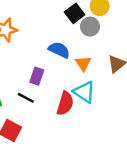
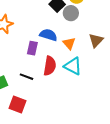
purple rectangle: (37, 76) -> (32, 48), moved
red semicircle: (65, 103) -> (50, 66), moved

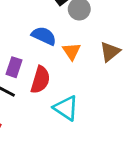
purple rectangle: (32, 48) -> (14, 67), moved
cyan triangle: (73, 66) -> (66, 108), moved

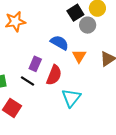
cyan triangle: (66, 108) -> (71, 98), turned 30

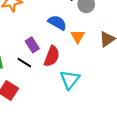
purple rectangle: (35, 64) -> (32, 45), turned -56

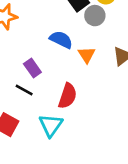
red semicircle: (52, 56) -> (68, 96), moved
cyan triangle: (70, 80) -> (51, 125), moved

